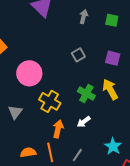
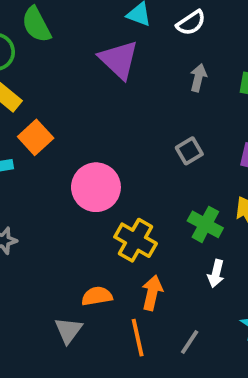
gray triangle: (15, 112) -> (68, 330), moved
white arrow: (84, 122) -> (216, 274), moved, turned -40
orange semicircle: (28, 152) -> (97, 296), moved

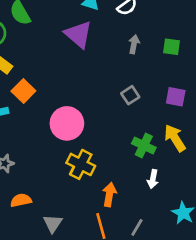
yellow cross: (136, 240) -> (81, 164), moved
orange semicircle: (97, 296) -> (21, 200), moved

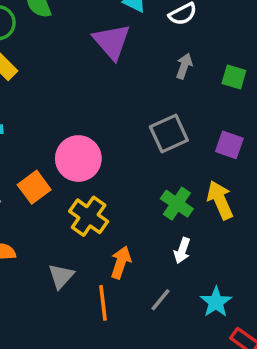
orange square: (23, 91) -> (34, 187), moved
gray square: (130, 95) -> (169, 133), size x1.5
gray triangle: (53, 223) -> (61, 276), moved
gray line: (137, 227) -> (160, 300), moved

